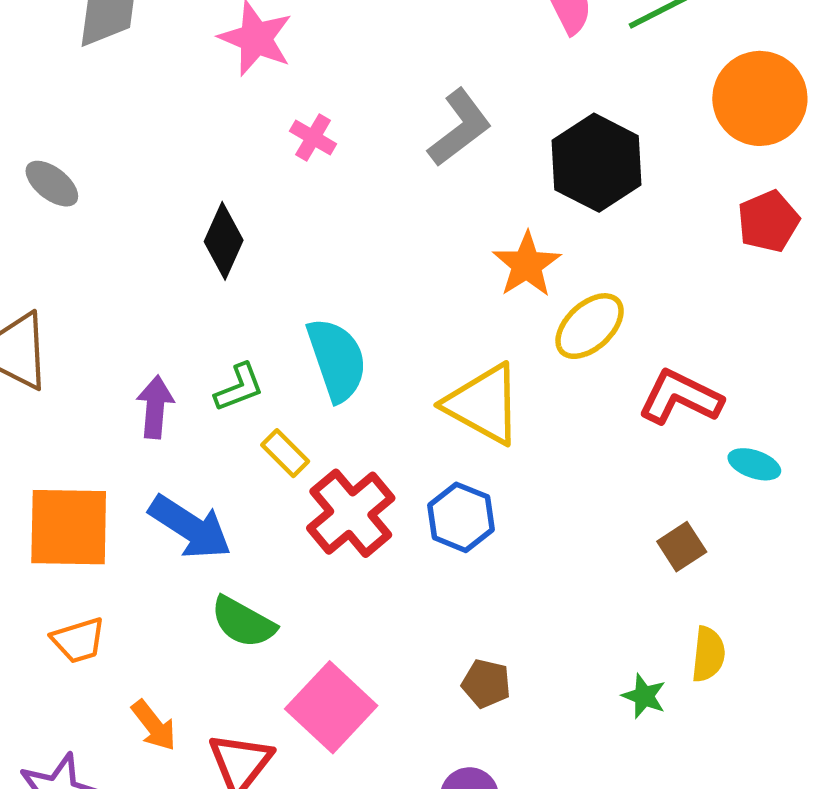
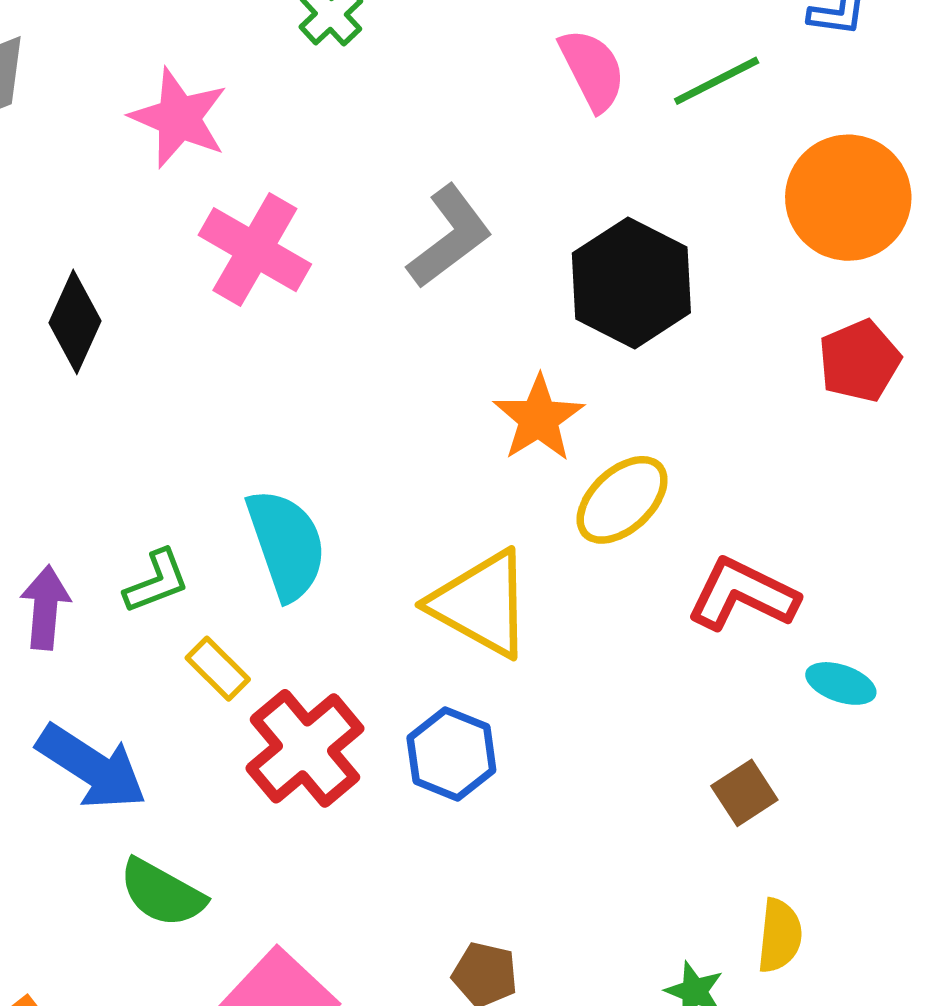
pink cross: (313, 138) -> (255, 250), size x1.8
black diamond: (224, 241) -> (75, 322), moved

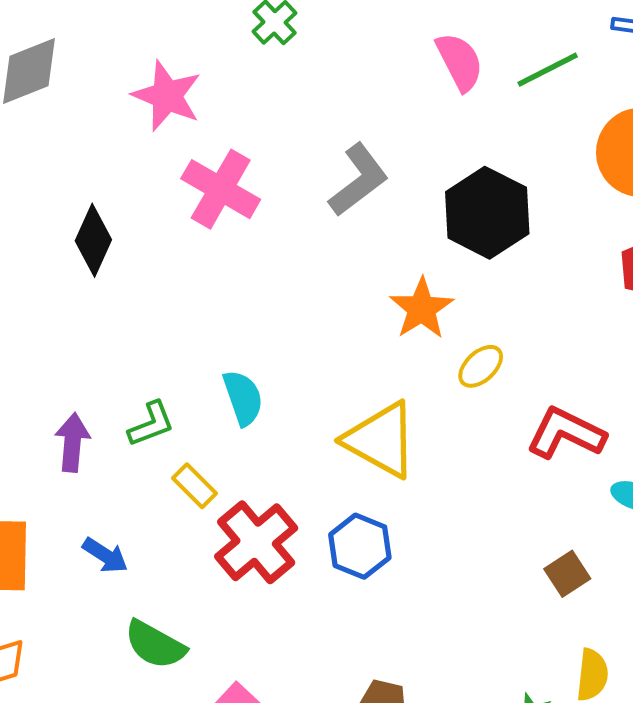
yellow ellipse: (622, 500) -> (481, 366), size x0.7
cyan semicircle: (286, 544) -> (243, 398), size x0.7
blue arrow: (92, 767) -> (105, 555), size x0.6

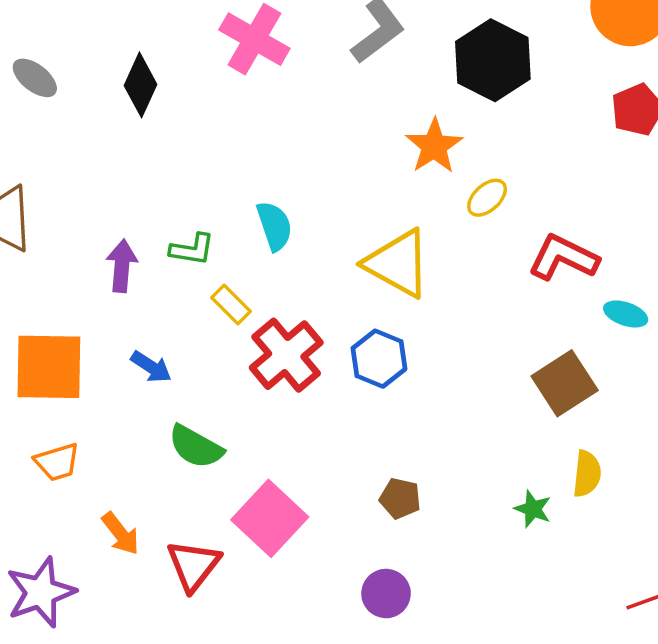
green L-shape: (151, 424) -> (192, 249), turned 30
brown square: (567, 574) -> (565, 383), size x1.6

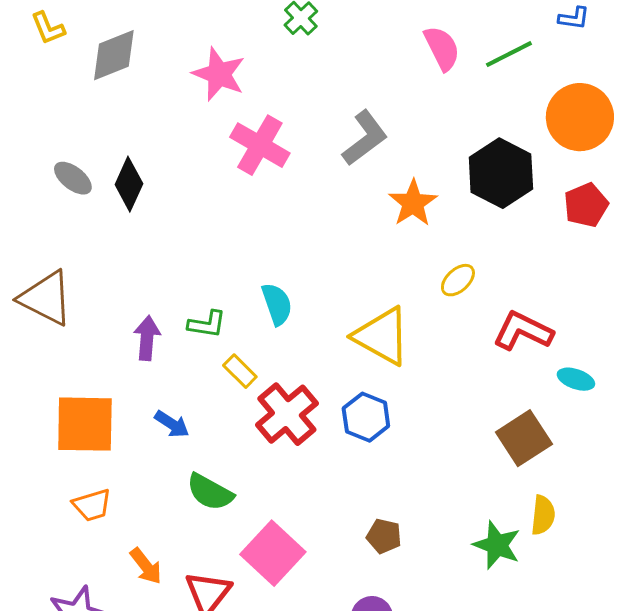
black hexagon: (493, 60) -> (501, 173), moved
black diamond: (141, 85) -> (129, 184), moved
orange star: (434, 146) -> (413, 203), moved
green star: (533, 509) -> (497, 545), size x1.5

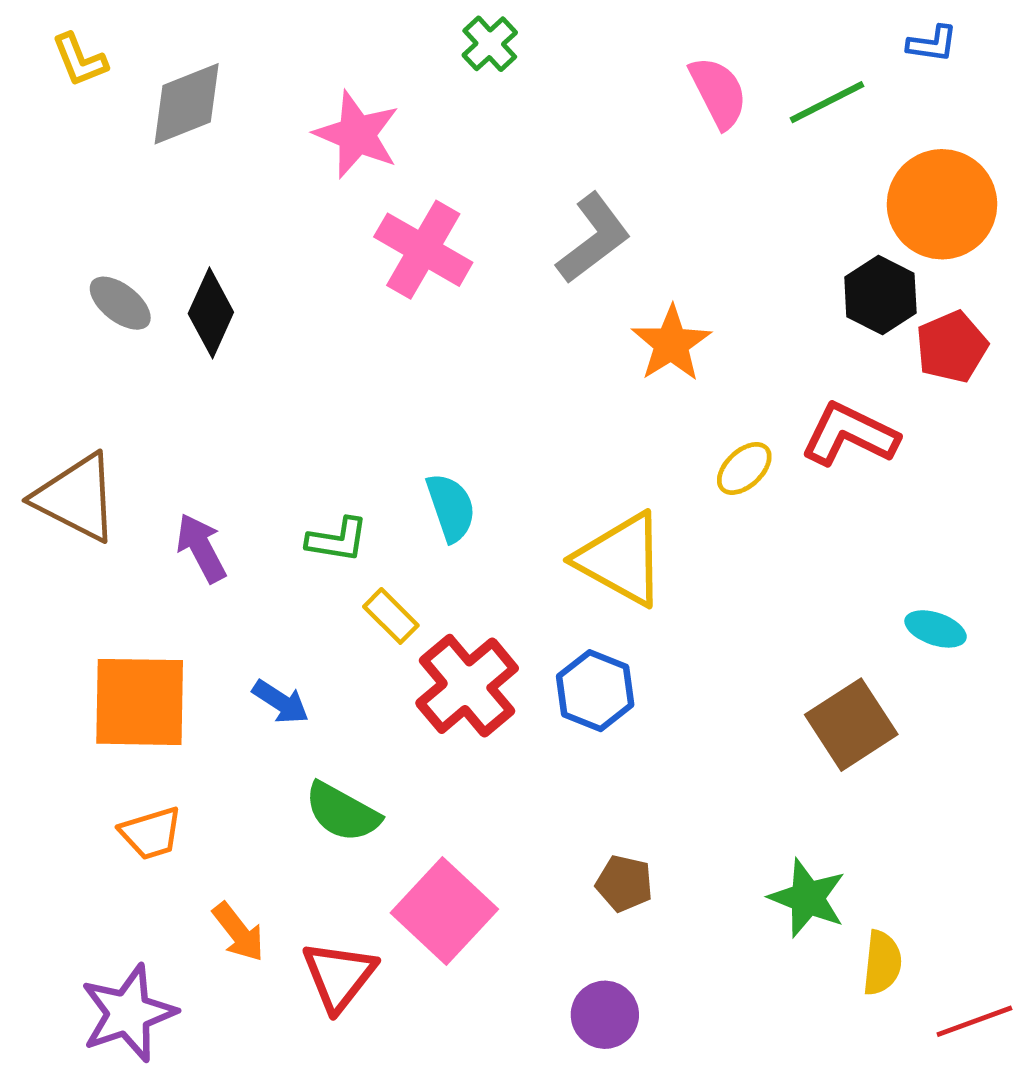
black hexagon: (501, 173) -> (880, 295), moved, size x0.7
red L-shape: (523, 331) -> (850, 434), moved
purple arrow: (147, 338) -> (201, 548), moved, turned -33
yellow semicircle: (543, 515) -> (882, 963), moved

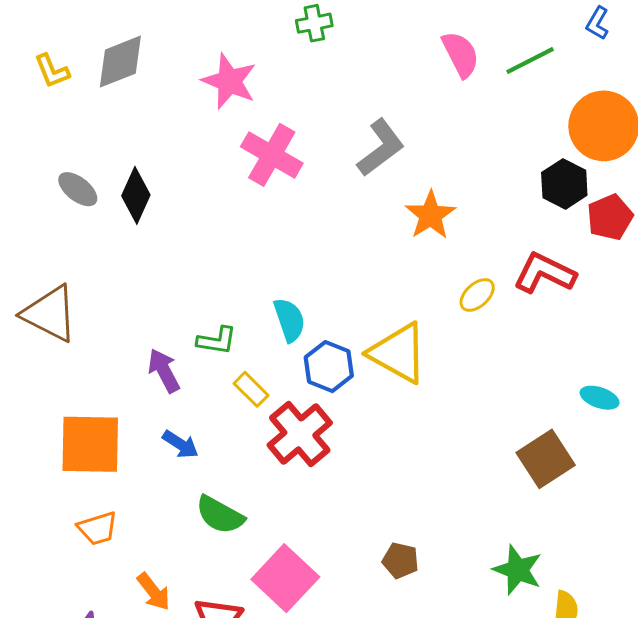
green cross: (490, 44) -> (314, 23), turned 32
blue L-shape: (932, 44) -> (597, 23), turned 112
yellow L-shape: (80, 60) -> (52, 71), moved
purple arrow: (201, 548) -> (164, 371), moved
blue hexagon: (595, 691) -> (329, 367), moved

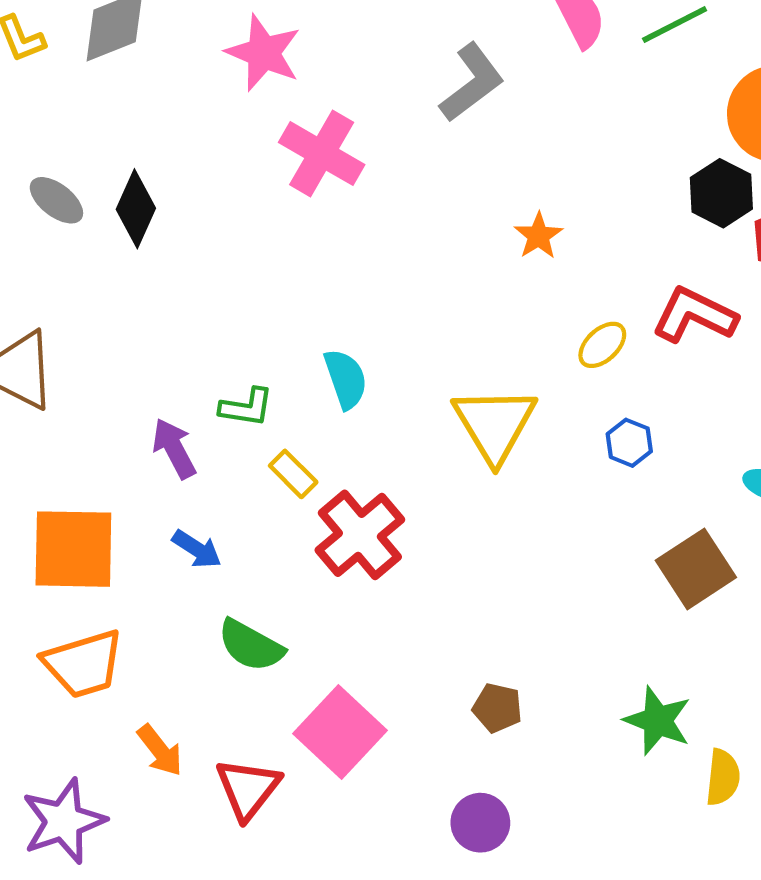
gray L-shape: (381, 148) -> (472, 83), moved
orange star: (430, 215) -> (538, 236), size x0.7
yellow triangle: (398, 353) -> (495, 424), turned 30
blue hexagon: (329, 367) -> (629, 443), moved, size x0.7
orange trapezoid: (98, 528) -> (83, 664), size x1.5

